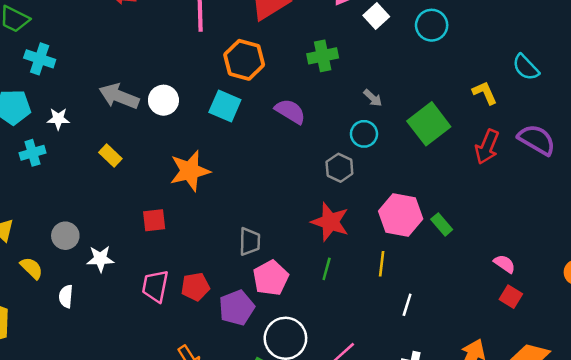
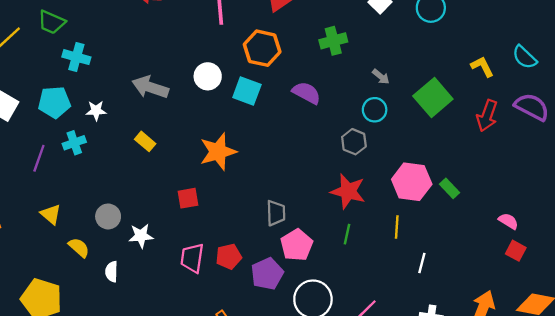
cyan semicircle: (526, 67) -> (525, 57), moved
white circle: (163, 100) -> (208, 76), moved

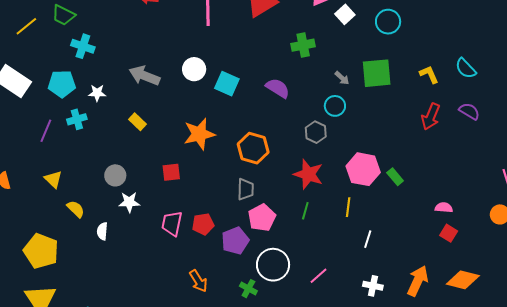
orange hexagon: (262, 48) -> (253, 148), moved
green square: (433, 98) -> (377, 73), moved, turned 32
purple semicircle: (532, 107) -> (469, 111), size x0.7
gray circle: (108, 216) -> (115, 175), moved
pink semicircle: (508, 221) -> (444, 208), turned -30

